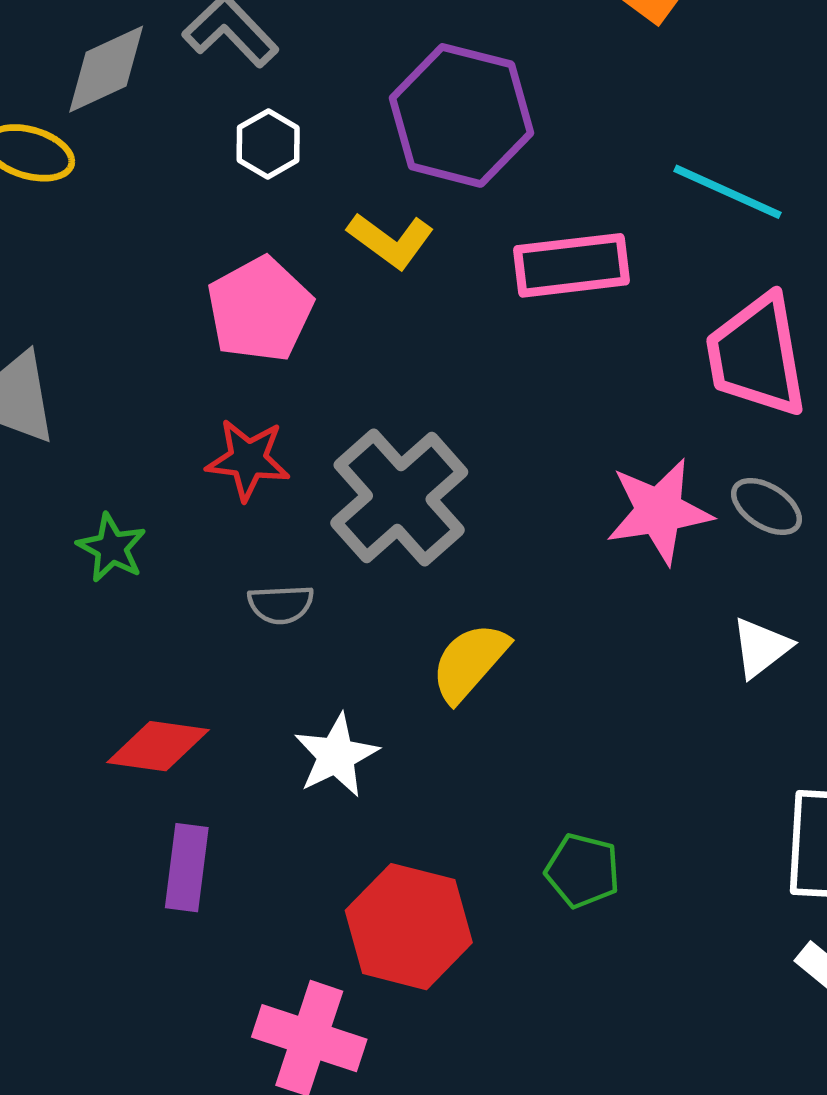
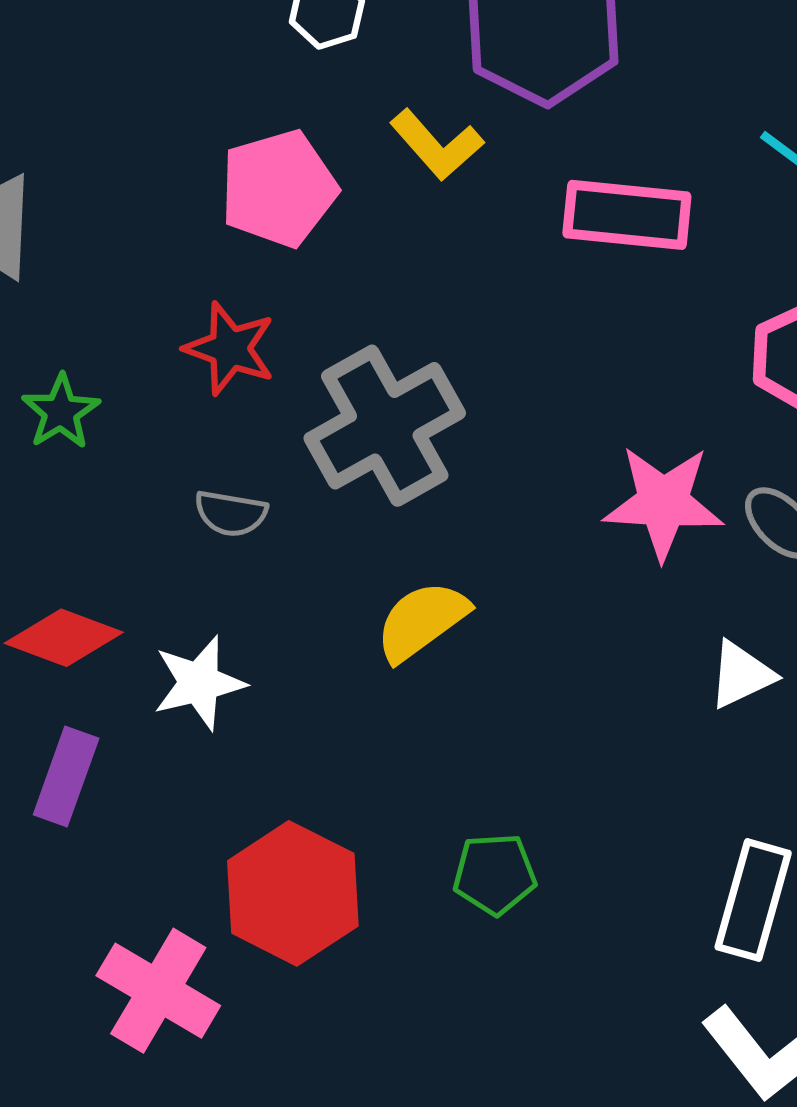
white star: (336, 756) -> (199, 683), moved
green pentagon: (583, 871) -> (495, 874), turned -30

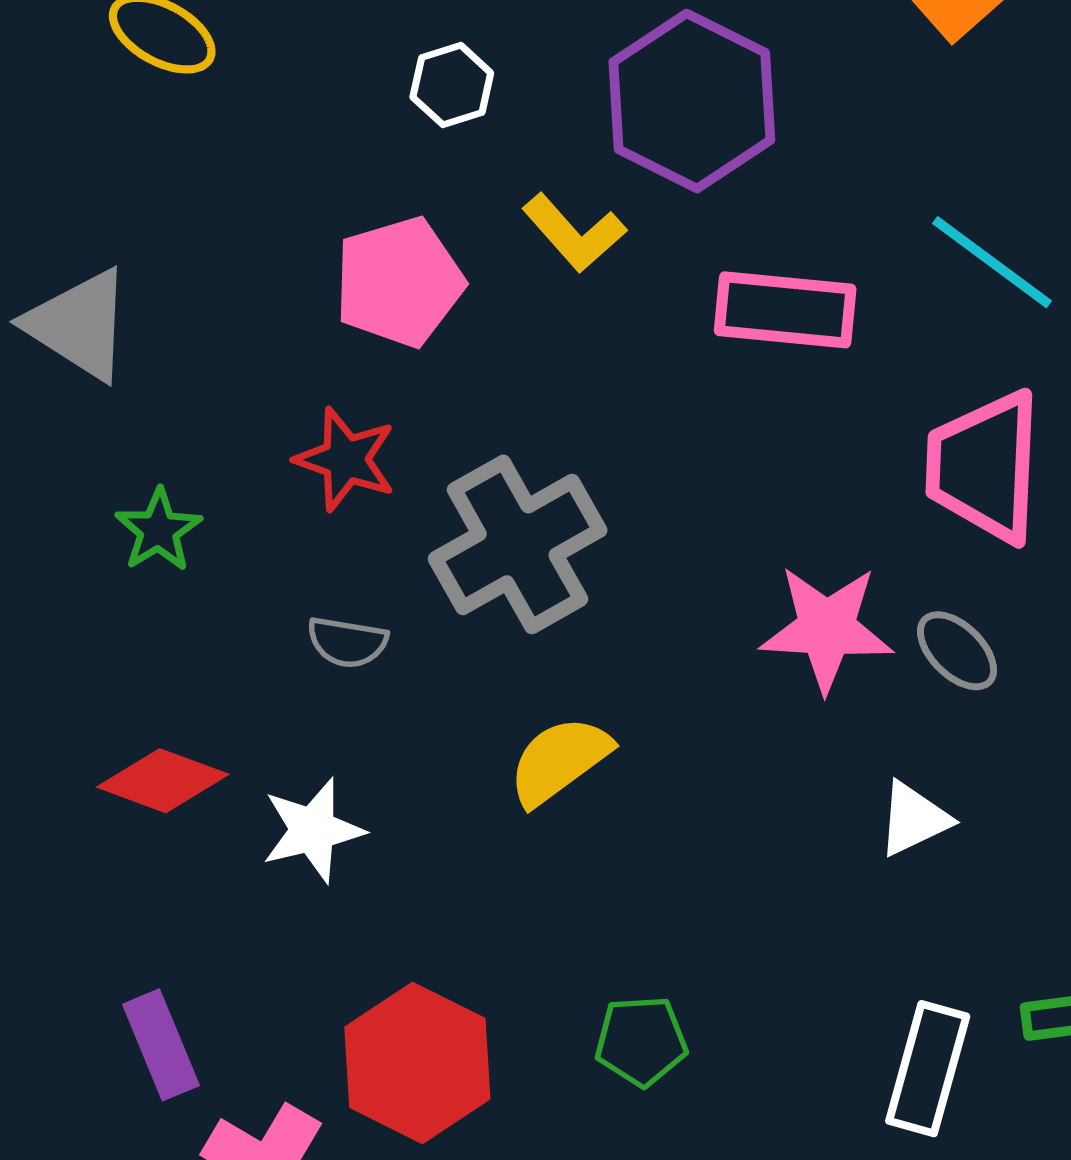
purple rectangle: (66, 777) -> (161, 1045), moved, turned -42

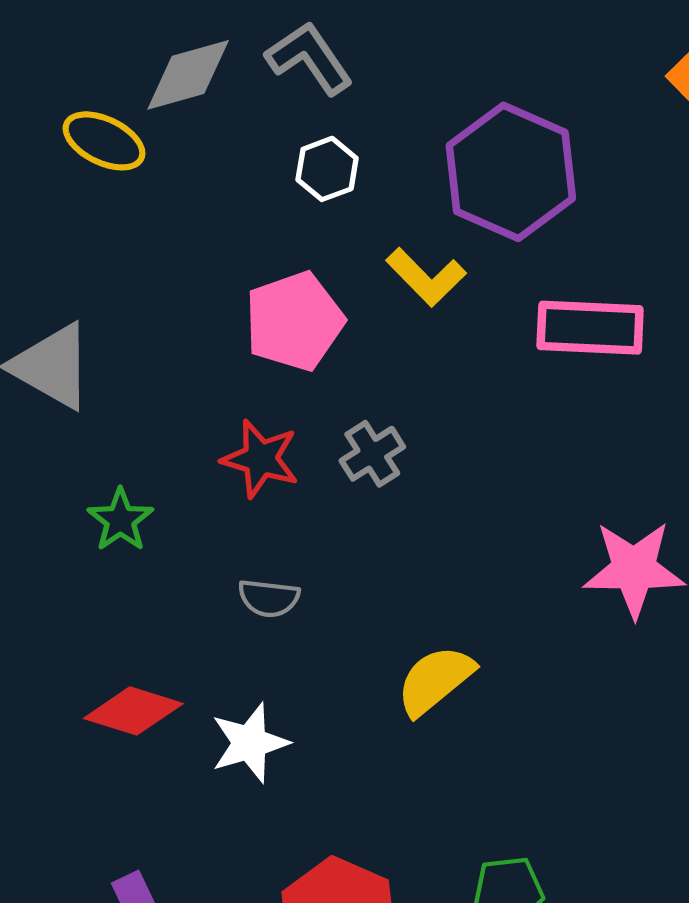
gray cross: (518, 544) -> (372, 454), moved, size x0.5

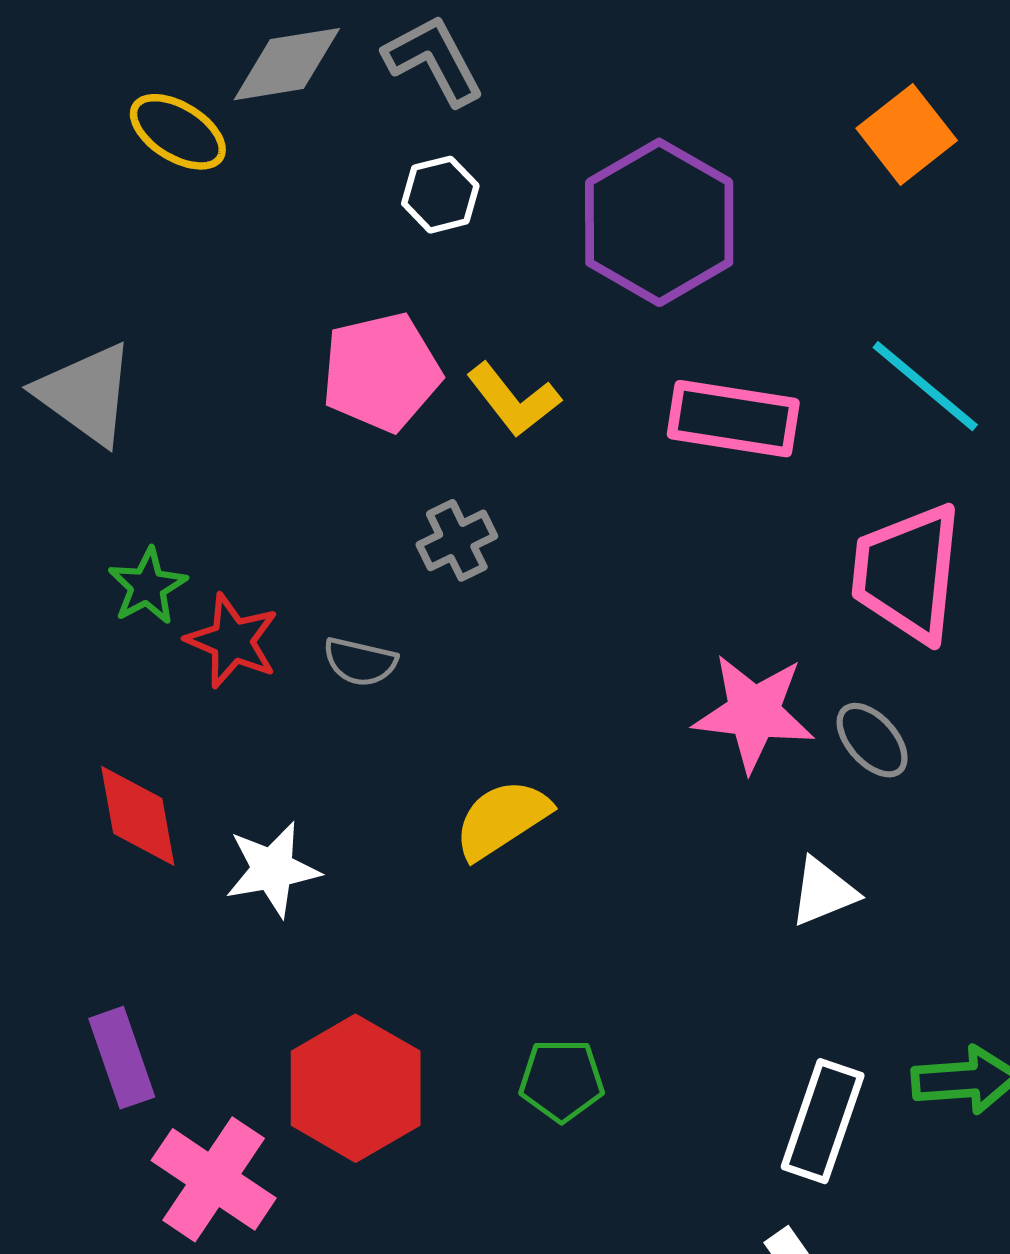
yellow L-shape: (426, 277) -> (513, 400), moved
red star: (260, 459) -> (232, 641), moved
gray semicircle: (269, 598) -> (360, 662), moved
red diamond: (133, 711) -> (138, 816), turned 56

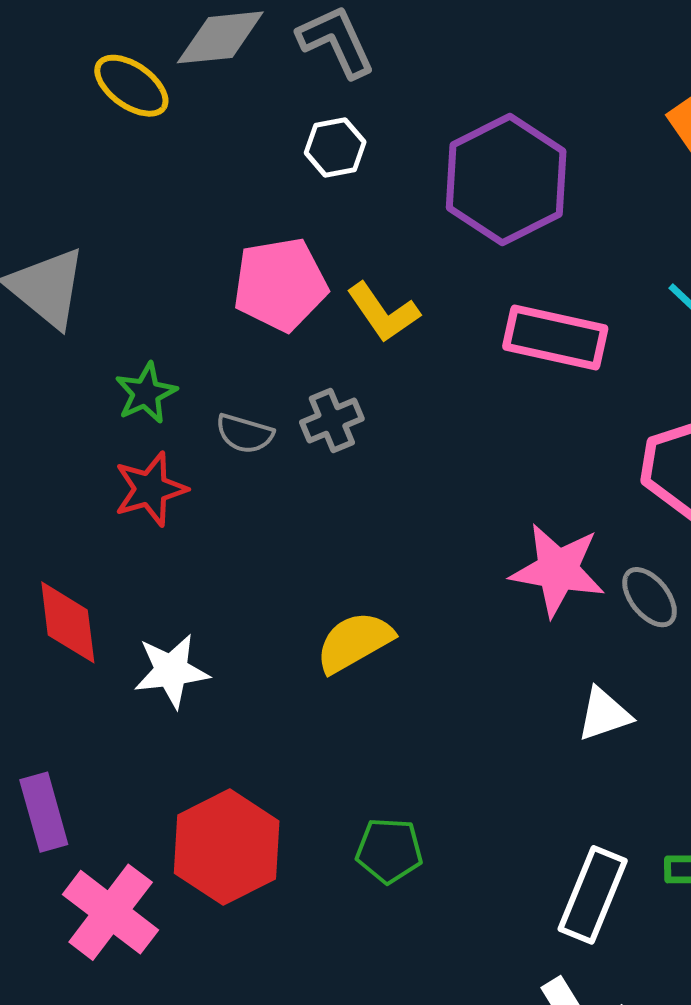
green star: (147, 586) -> (146, 393), moved
red star: (232, 641) -> (150, 489), turned 30
gray semicircle: (360, 662) -> (245, 434), moved

